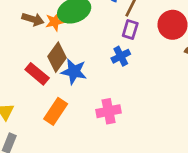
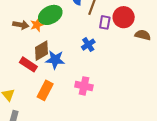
purple rectangle: (130, 30) -> (105, 22), moved
brown diamond: (57, 57) -> (42, 51), turned 30
pink cross: (109, 111) -> (84, 86), turned 30

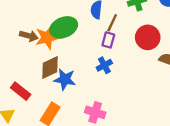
purple rectangle: (105, 22) -> (108, 40), moved
orange star: (37, 25) -> (47, 37), size x1.5
red rectangle: (28, 64) -> (21, 91), moved

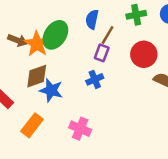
green ellipse: (64, 27) -> (55, 35), turned -40
orange star: (47, 37) -> (37, 44), turned -30

